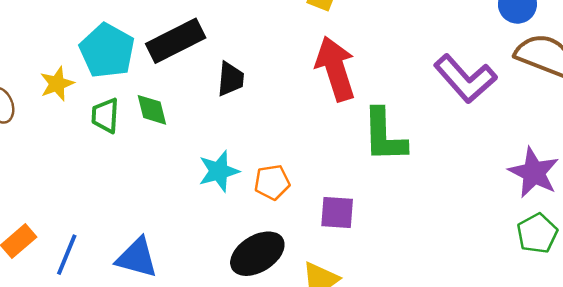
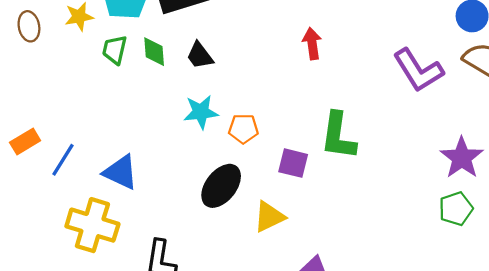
red arrow: (335, 69) -> (312, 44), size x0.6
black trapezoid: (231, 79) -> (200, 56), moved, turned 128
green L-shape: (384, 135) -> (338, 136), moved
black ellipse: (257, 254) -> (221, 186), turned -30

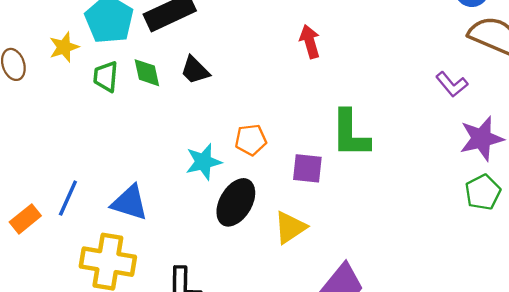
purple L-shape: (418, 70) -> (452, 84), moved, size x0.6
cyan star: (201, 112) -> (203, 162), moved
orange rectangle: (25, 142) -> (25, 219), moved
purple star: (462, 158) -> (482, 139), turned 30

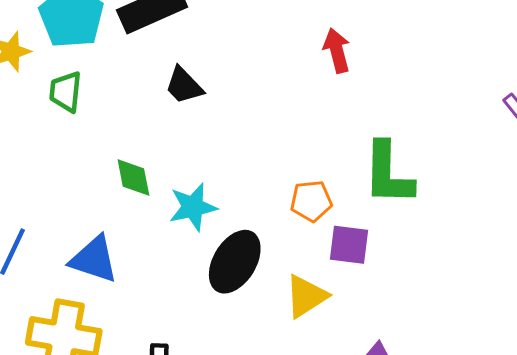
green diamond: (147, 73) -> (133, 177), moved
orange pentagon: (251, 140) -> (311, 201), moved
purple square: (307, 168) -> (349, 245), moved

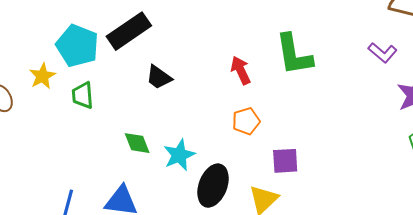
red arrow: (337, 50) -> (241, 70), moved
green L-shape: (388, 174) -> (294, 54), moved
orange pentagon: (311, 201) -> (246, 121), moved

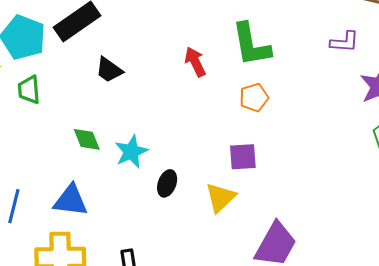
purple L-shape: (383, 53) -> (344, 42), turned -36
orange pentagon: (246, 121) -> (254, 98), moved
black ellipse: (213, 186) -> (167, 183), size x0.6

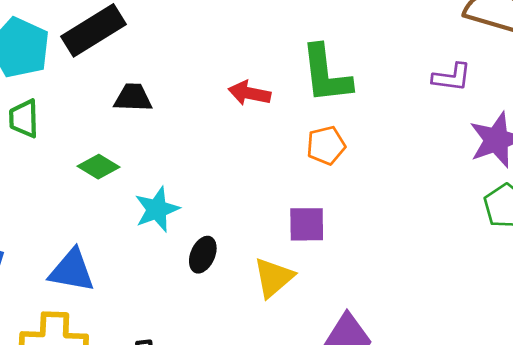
red arrow: (195, 62) -> (249, 93), turned -56
black trapezoid: (109, 70) -> (133, 98), turned 144
green diamond: (87, 139) -> (98, 167), moved, turned -40

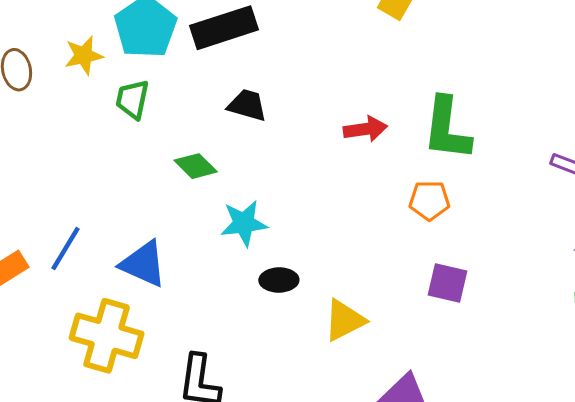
red arrow: (249, 93) -> (365, 129), turned 147
purple square: (307, 224) -> (447, 283), moved
black ellipse: (203, 255) -> (279, 280), turned 52

